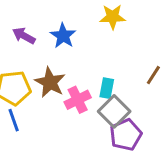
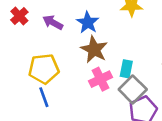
brown star: (50, 82) -> (94, 49), moved

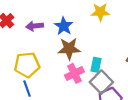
purple arrow: (53, 22) -> (35, 26), turned -35
brown star: (94, 49) -> (69, 49), turned -30

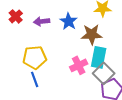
brown star: (69, 49) -> (92, 34), moved
cyan rectangle: (96, 65) -> (99, 57), size x1.5

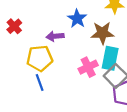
red cross: (16, 16) -> (14, 26), moved
purple arrow: (42, 21) -> (55, 36), moved

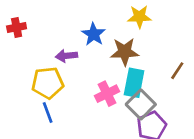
red cross: (14, 26) -> (17, 27), moved, turned 32

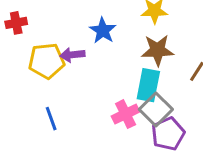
brown star: (125, 52) -> (157, 50), moved
yellow pentagon: (48, 83) -> (47, 61), moved
pink cross: (107, 94) -> (126, 114), moved

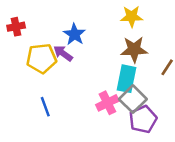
blue star: (103, 30) -> (74, 34), moved
purple arrow: (72, 55) -> (63, 53), turned 42

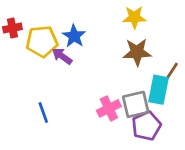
yellow pentagon: (41, 58) -> (42, 41), moved
cyan rectangle: (127, 79) -> (159, 90), moved
gray square: (133, 99) -> (136, 104), turned 32

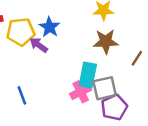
cyan rectangle: (159, 90) -> (88, 75), moved

